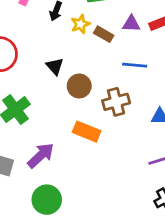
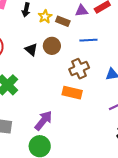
brown circle: (79, 86) -> (52, 46), moved
orange rectangle: (87, 132) -> (72, 93), moved
purple arrow: (41, 155) -> (43, 121), moved

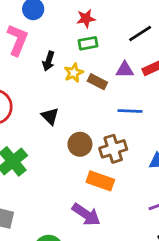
brown circle: (52, 46) -> (80, 144), moved
purple arrow: (43, 121) -> (86, 214), moved, turned 80

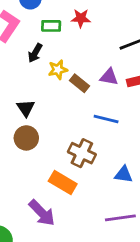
green rectangle: (88, 43) -> (51, 26), moved
brown circle: (80, 144) -> (26, 138), moved
brown cross: (113, 149) -> (82, 153), turned 32

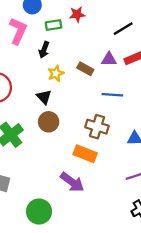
yellow star: (58, 70) -> (56, 73), moved

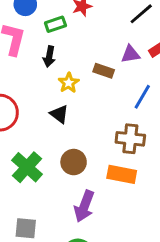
blue line: (112, 95) -> (142, 97), turned -54
brown circle: (49, 122) -> (74, 162), moved
purple arrow: (72, 182) -> (84, 206), moved, turned 85

